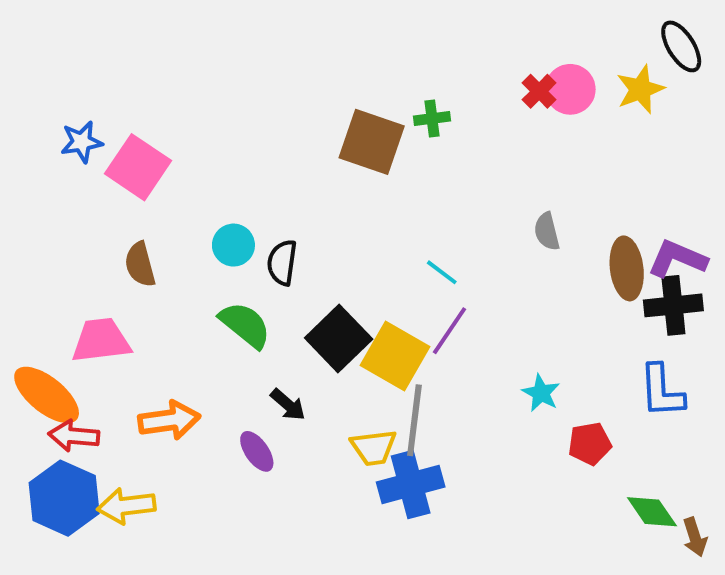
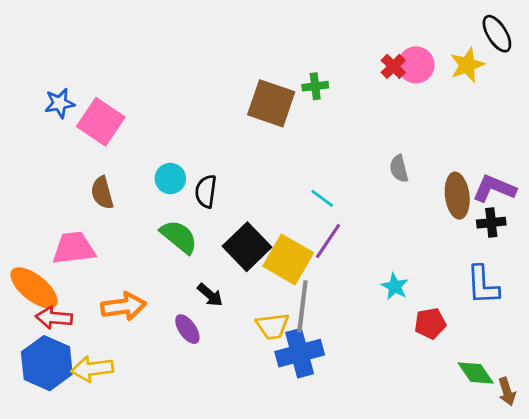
black cross: (673, 305) -> (491, 223), size x0.7

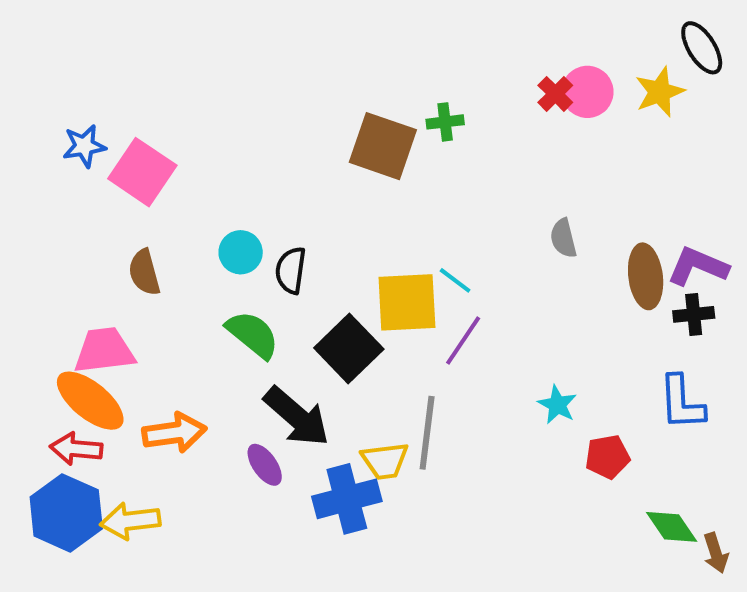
yellow square: (288, 259) -> (407, 302), moved, turned -33
orange ellipse: (34, 288) -> (90, 401), moved
black arrow: (210, 295) -> (297, 417), size x1.8
blue cross: (300, 353) -> (347, 499), moved

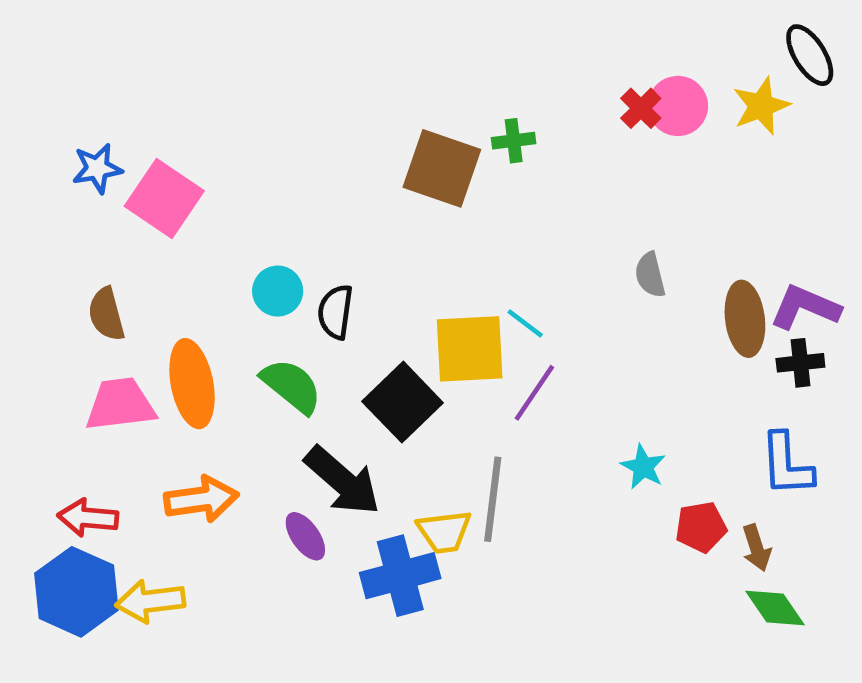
brown semicircle: (144, 272) -> (106, 314), moved
orange ellipse: (90, 401) -> (192, 384), moved, turned 40
brown arrow: (716, 553) -> (757, 548), moved

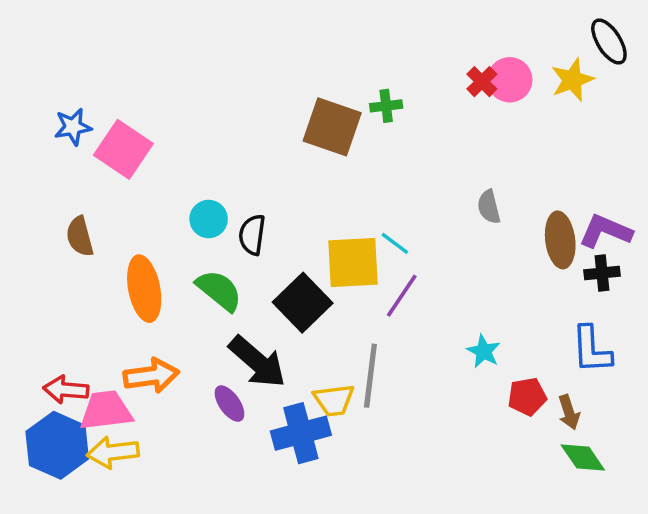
pink trapezoid: (120, 404) -> (106, 411), moved

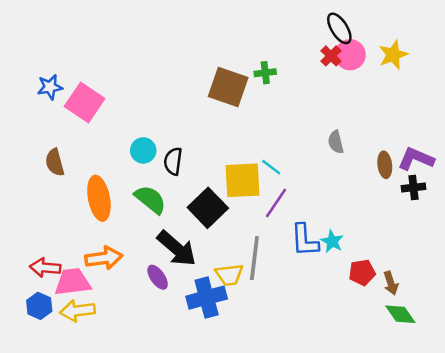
black ellipse: (609, 41) -> (339, 28), moved
brown ellipse: (560, 240) -> (385, 165), size x0.7
blue L-shape: (592, 350) -> (305, 240), moved
blue hexagon: (57, 445) -> (39, 306), size x0.6

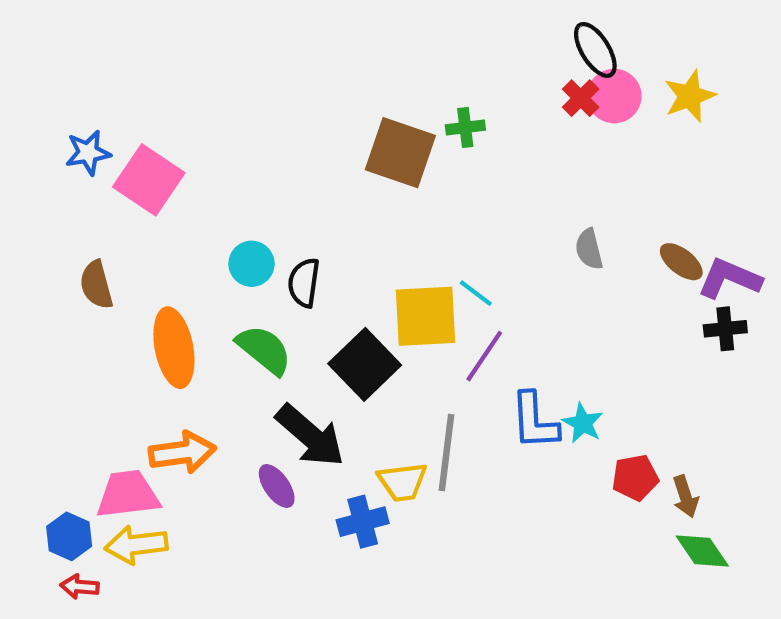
brown ellipse: (385, 165) -> (681, 262), moved, turned -45
red arrow: (45, 268) -> (80, 587), moved, size x0.7
blue cross: (207, 298) -> (363, 522), size x0.7

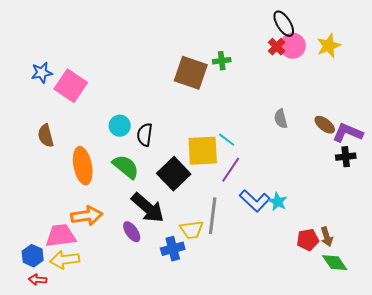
blue L-shape: (535, 421) -> (255, 201), turned -44
red pentagon: (635, 478) -> (308, 240), moved

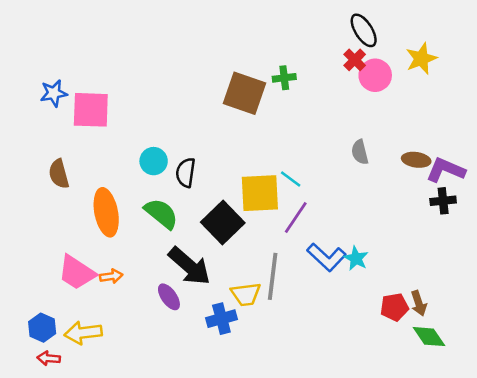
pink circle: (293, 46) -> (375, 75), moved
pink square: (71, 86) -> (91, 110), turned -32
brown ellipse: (325, 125) -> (416, 160), turned -30
orange arrow: (87, 216) -> (111, 276), size x0.6
pink trapezoid: (61, 236) -> (77, 273), moved, turned -140

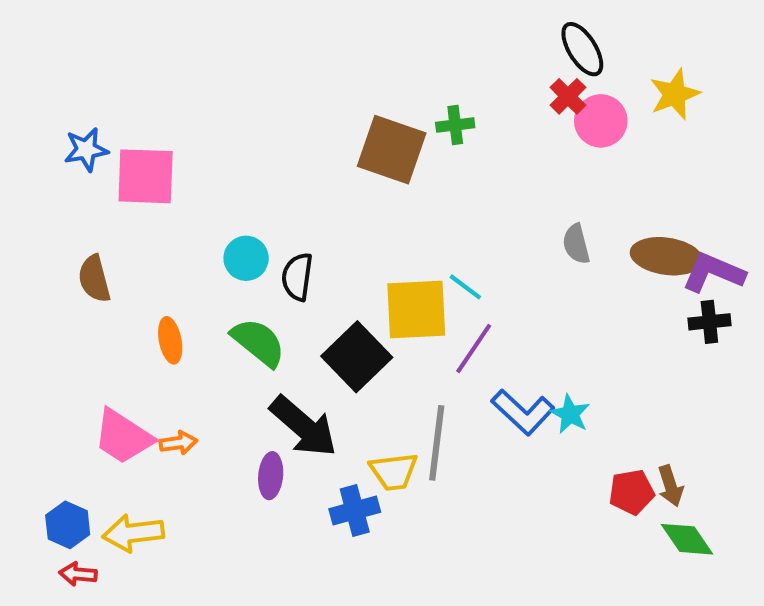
brown ellipse: (416, 160) -> (666, 256), size x1.5
orange ellipse: (106, 212) -> (170, 340), size x0.6
purple ellipse: (169, 297) -> (271, 476), turned 40

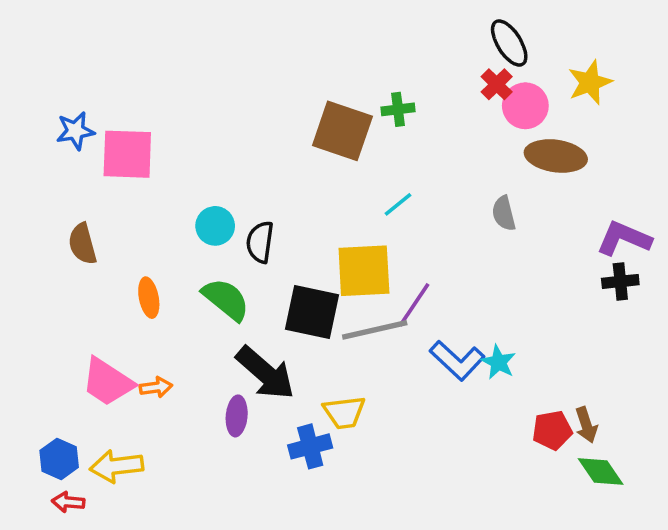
brown ellipse: (666, 256) -> (556, 156), moved
cyan line: (465, 287) -> (398, 204), moved, turned -76
black square: (357, 357) -> (312, 312), turned -34
gray line: (437, 443) -> (375, 330), moved, turned 70

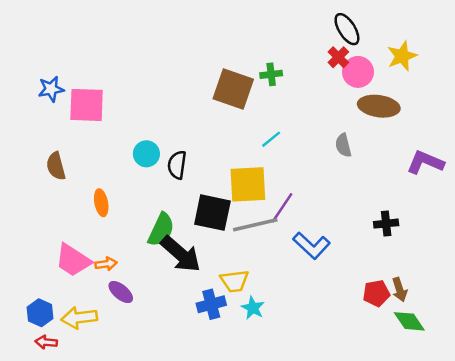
black cross: (620, 281) -> (386, 224), moved
green semicircle: (226, 299) -> (161, 230), moved, turned 76
cyan star: (498, 362) -> (253, 308), moved
purple ellipse: (237, 416) -> (121, 292), moved, turned -55

